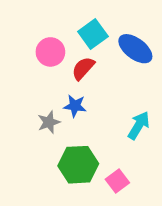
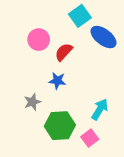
cyan square: (93, 34) -> (80, 16), moved
gray star: (49, 122) -> (32, 102), moved
cyan arrow: (139, 125) -> (100, 109), moved

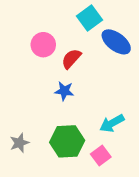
gray star: (32, 102) -> (19, 143), moved
cyan arrow: (100, 109) -> (112, 123), turned -150

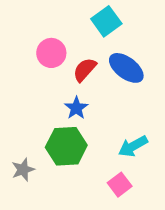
blue ellipse: (116, 42) -> (126, 68), moved
blue star: (64, 91) -> (76, 108), turned 30
green hexagon: (67, 141) -> (66, 146), moved

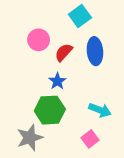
blue ellipse: (126, 68) -> (95, 51), turned 48
cyan arrow: (133, 146) -> (100, 110), turned -130
gray star: (23, 170) -> (30, 138), moved, size x1.5

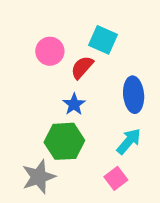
cyan square: (80, 16) -> (103, 40), moved, turned -30
blue ellipse: (95, 51) -> (134, 95), moved
cyan arrow: (100, 110) -> (129, 141), turned -70

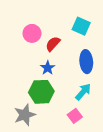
cyan square: (103, 40) -> (81, 26), moved

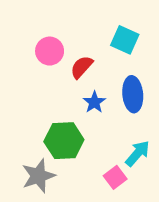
blue star: (48, 68) -> (94, 102), moved
cyan arrow: (83, 92) -> (138, 153), moved

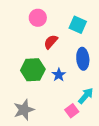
pink circle: (50, 51) -> (38, 18), moved
blue star: (94, 102) -> (59, 75), moved
green hexagon: (64, 141) -> (33, 70), moved

